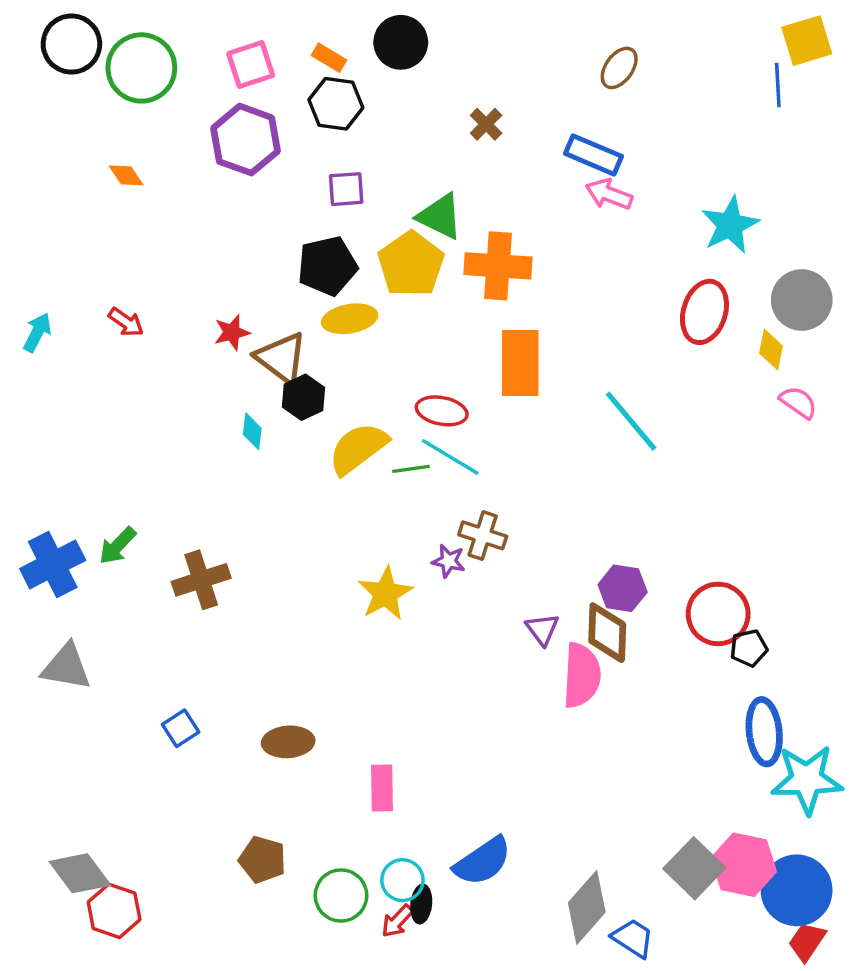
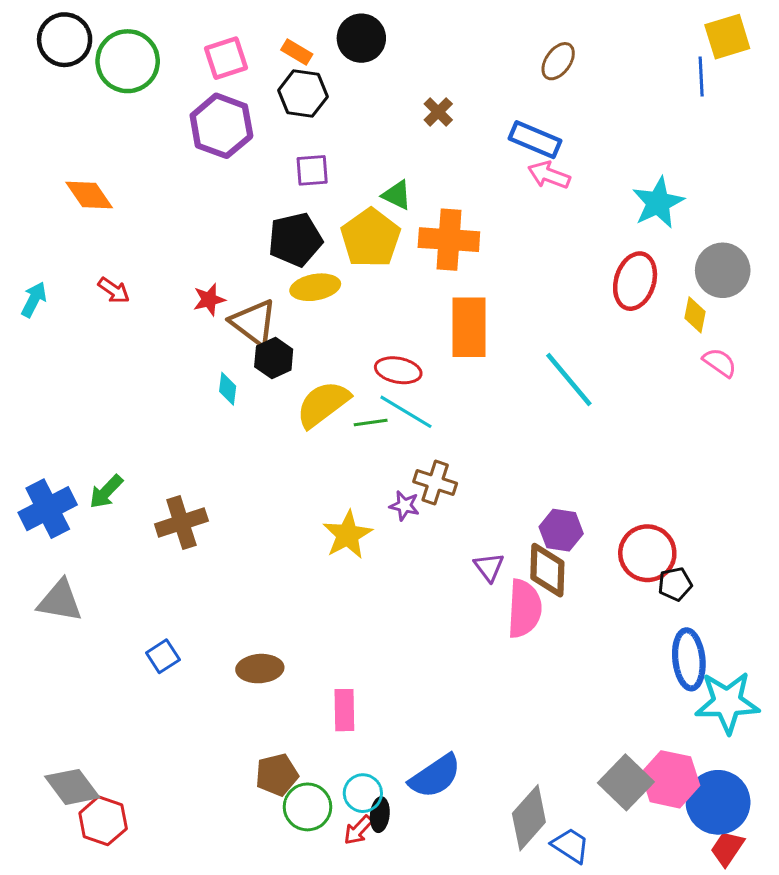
orange diamond: (126, 175) -> (89, 195), moved, size x1.5
green triangle: (440, 216) -> (397, 195), size x0.7
brown pentagon: (263, 860) -> (277, 775), moved, turned -30

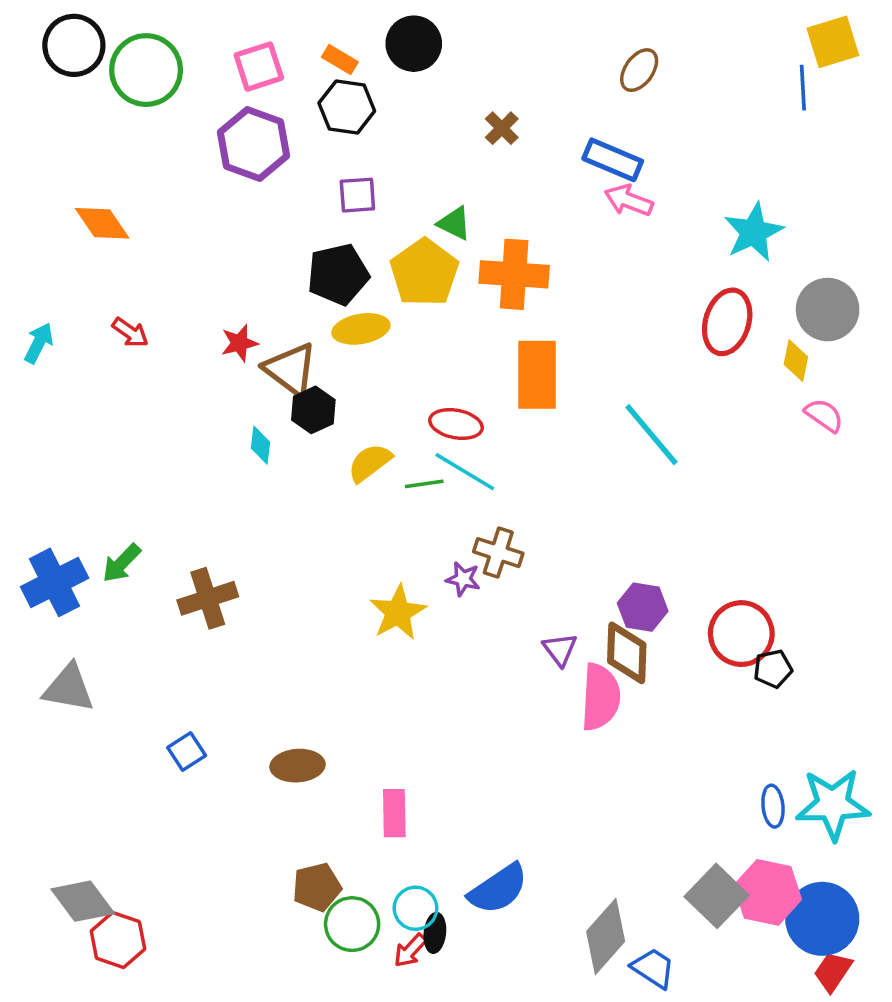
yellow semicircle: (323, 404) -> (370, 463), size x0.7
blue ellipse: (689, 659) -> (773, 806), moved, size x0.6

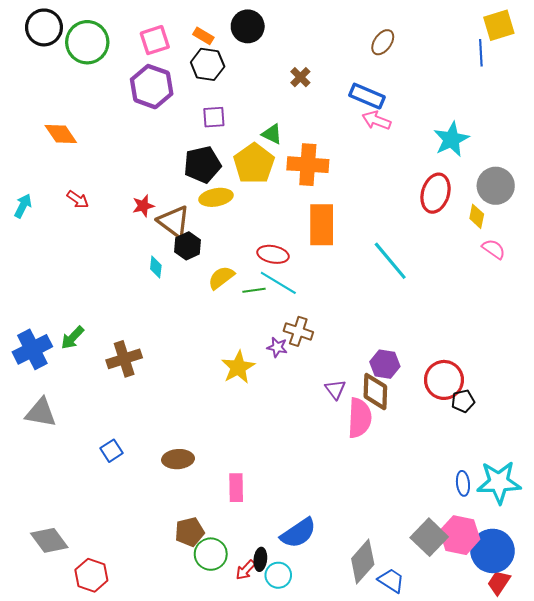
cyan circle: (416, 908) -> (278, 575), moved
red hexagon: (118, 940) -> (91, 575), moved

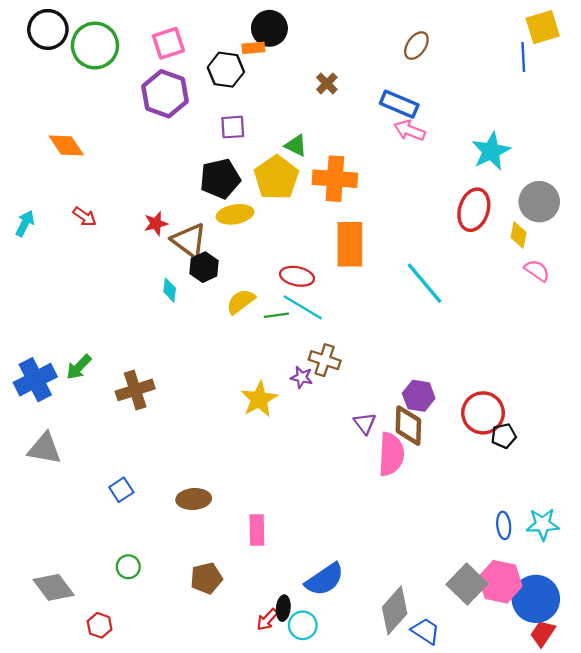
orange rectangle: (203, 36) -> (253, 48), moved, turned -36
cyan star: (499, 482) -> (543, 524), size x0.7
green circle: (211, 554) -> (128, 567), moved, size x0.7
red hexagon: (91, 575) -> (100, 625), size x0.7

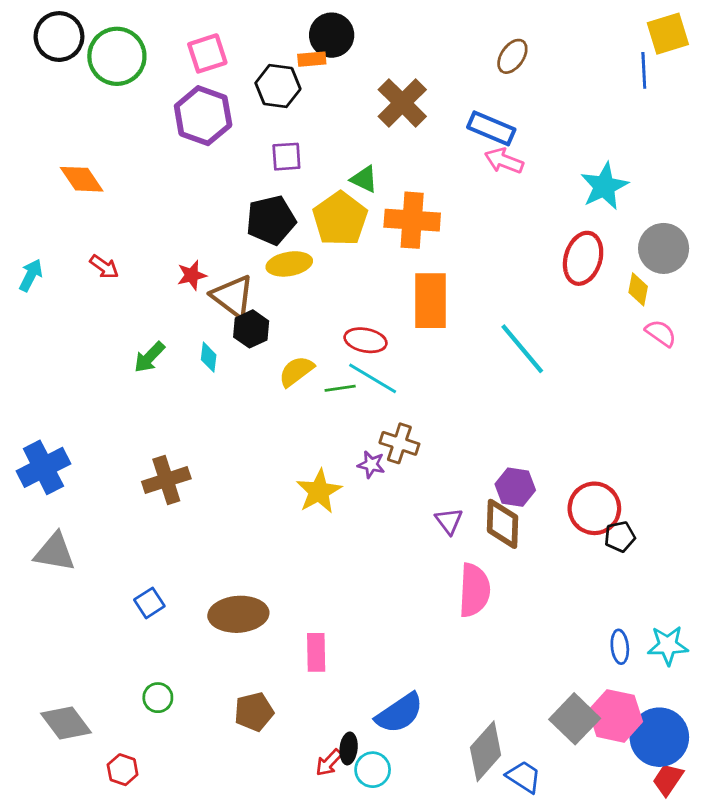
brown cross: (327, 83) -> (402, 103), size x1.8
green arrow: (79, 367) -> (149, 357), moved
pink semicircle: (391, 454) -> (474, 590), moved
brown ellipse: (194, 499) -> (238, 614), size x1.4

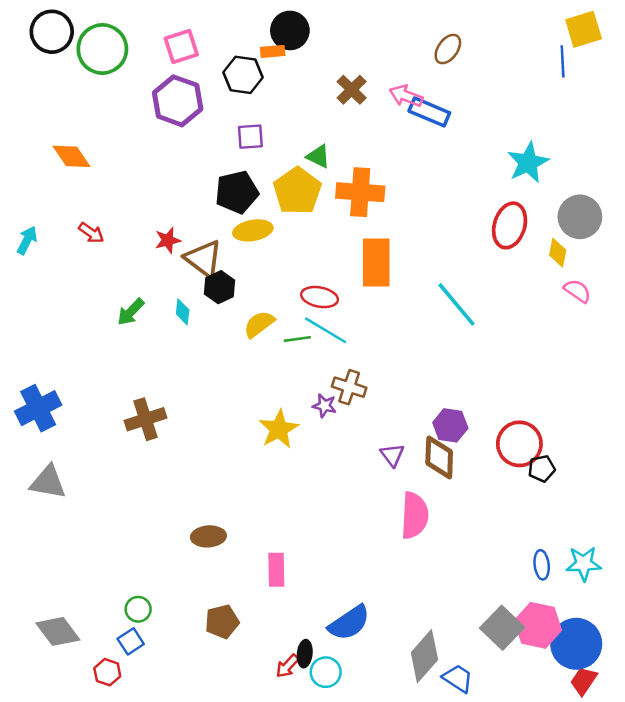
brown cross: (402, 103) -> (352, 90), size x0.7
pink arrow: (504, 161) -> (406, 96), moved
blue square: (149, 603) -> (131, 641), moved
brown ellipse: (238, 614) -> (208, 536), size x0.7

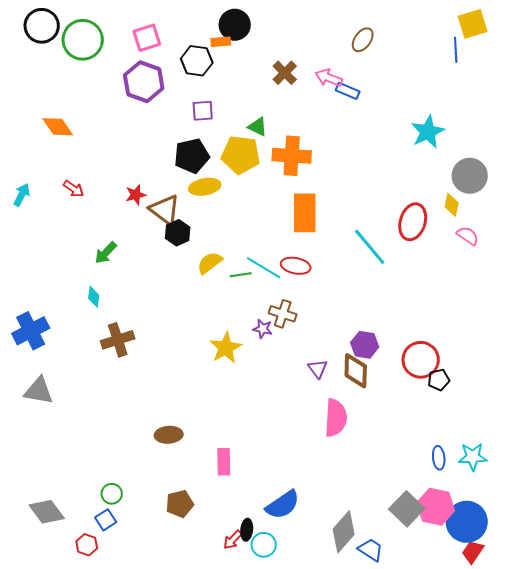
blue rectangle: (429, 112) -> (348, 91), size x0.7
yellow pentagon: (297, 191) -> (241, 155), turned -30
red ellipse: (510, 225) -> (413, 222), moved
red ellipse: (320, 297) -> (296, 266), moved
cyan diamond: (183, 312) -> (94, 297), moved

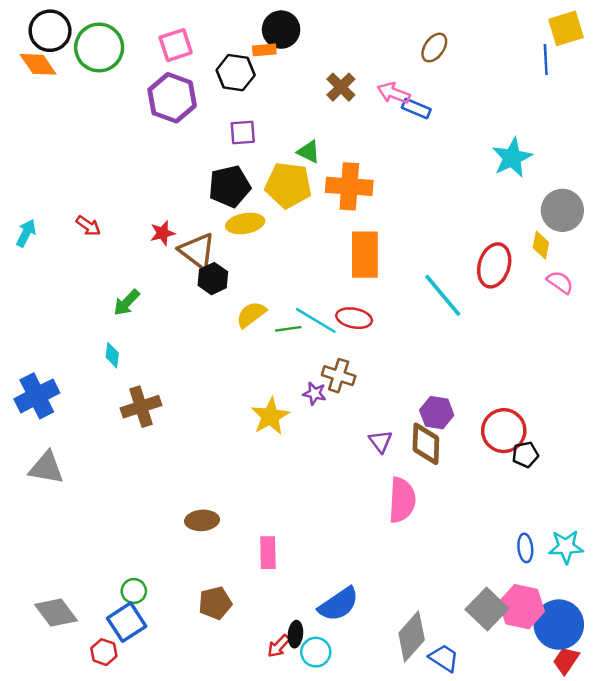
orange diamond: (58, 127) -> (38, 64), moved
blue square: (106, 520) -> (127, 622), size x1.5

